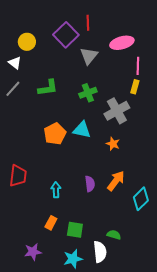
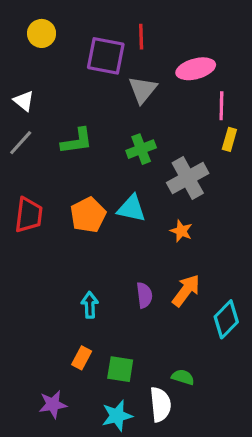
purple square: (66, 35) -> (106, 56), turned -35
yellow circle: (27, 42) -> (42, 33), moved
yellow rectangle: (135, 87) -> (229, 139), moved
red trapezoid: (18, 176) -> (29, 215), moved

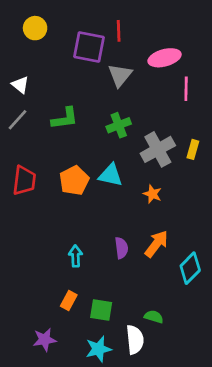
yellow rectangle: (229, 139) -> (193, 149), moved

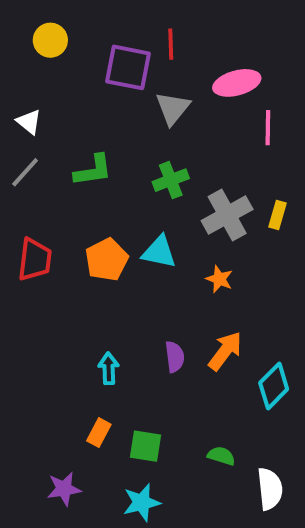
white semicircle: (135, 340) -> (270, 489), moved

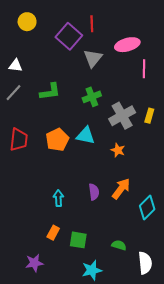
purple square: (128, 67) -> (69, 36), turned 30
white triangle: (29, 122) -> (16, 66), turned -32
cyan star: (142, 502) -> (92, 270), moved

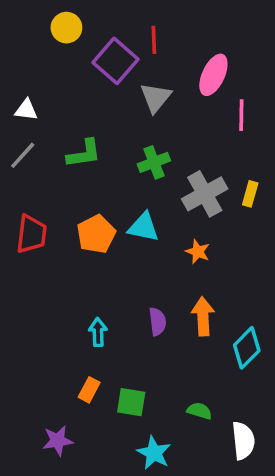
yellow circle: (27, 22) -> (66, 28), moved
pink ellipse: (127, 45) -> (213, 75), turned -50
orange arrow: (121, 189) -> (203, 316), turned -40
cyan star: (92, 270) -> (154, 453), turned -30

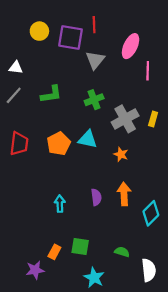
yellow circle: (66, 28) -> (39, 31), moved
purple square: (115, 61) -> (70, 38), turned -32
orange rectangle: (89, 390) -> (54, 252), moved

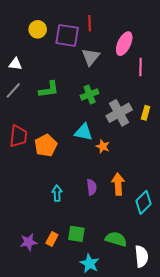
orange pentagon: (59, 144) -> (46, 145), moved
orange star: (121, 154) -> (103, 146), moved
green semicircle: (122, 252) -> (116, 239), size x1.5
purple star: (35, 270) -> (28, 242), moved

